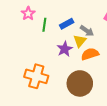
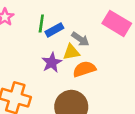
green line: (44, 25) -> (41, 23), moved
yellow triangle: (80, 41) -> (71, 52), turned 40

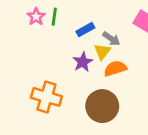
green line: (41, 23) -> (54, 17), moved
yellow triangle: (71, 52) -> (102, 52), turned -42

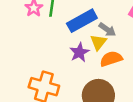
blue rectangle: (85, 30) -> (82, 21), size x1.6

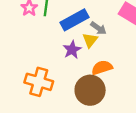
orange semicircle: (111, 59) -> (102, 68), moved

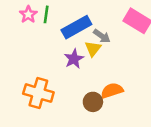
orange semicircle: (102, 68) -> (112, 90), moved
brown circle: (90, 90) -> (93, 102), size x0.6

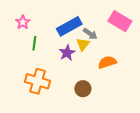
pink star: (28, 14) -> (23, 22), moved
green line: (46, 14) -> (34, 43), moved
orange semicircle: (112, 90) -> (107, 62), moved

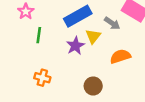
gray arrow: (90, 34) -> (112, 23), moved
orange cross: (38, 81) -> (42, 78), size x0.6

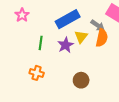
green line: (39, 35) -> (41, 43), moved
orange semicircle: (120, 56) -> (102, 38), moved, turned 120

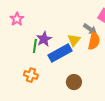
blue rectangle: (68, 19) -> (60, 53), moved
purple star: (66, 45) -> (44, 39), moved

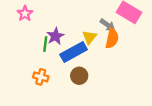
brown circle: (74, 82) -> (79, 76), moved

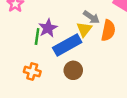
gray arrow: (107, 25) -> (91, 17), moved

